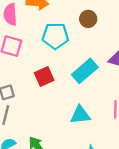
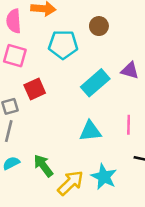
red square: (44, 77) -> (35, 89), moved

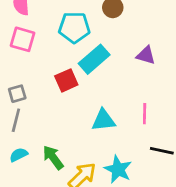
cyan rectangle: (95, 83) -> (94, 59), moved
red square: (35, 89) -> (66, 80), moved

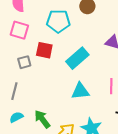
cyan rectangle: (94, 59) -> (77, 58), moved
red square: (66, 80) -> (44, 50), moved, turned 36
gray square: (17, 94) -> (24, 62), moved

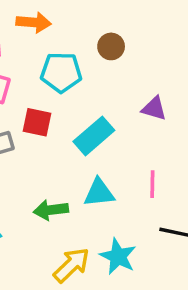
green arrow: (42, 119) -> (51, 210), moved, turned -60

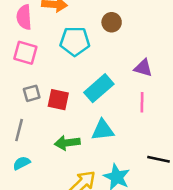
red square: (37, 122) -> (58, 100), moved
pink line: (152, 184) -> (142, 102), moved

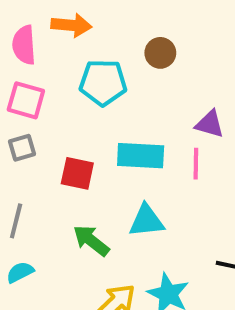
cyan rectangle: (99, 88) -> (141, 156), turned 44
gray square: (32, 93) -> (22, 148), moved
pink line: (142, 102) -> (196, 164), moved
green arrow: (67, 143) -> (91, 241), turned 45

